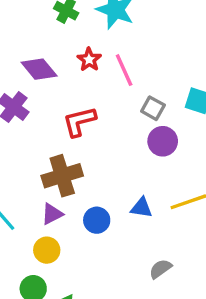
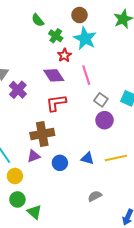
red star: (89, 60) -> (64, 55), moved
purple diamond: (39, 69) -> (54, 75), moved
yellow circle: (47, 250) -> (15, 176), moved

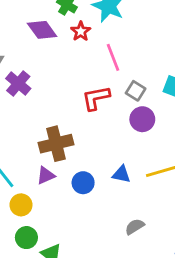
purple diamond: (54, 75) -> (42, 30), moved
red L-shape: (56, 103) -> (96, 98), moved

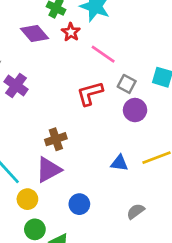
pink line: (113, 57) -> (103, 54), turned -30
brown cross: (56, 144) -> (56, 139), size x0.7
purple triangle: (46, 175) -> (48, 170), size x1.5
blue circle: (83, 183) -> (79, 204), moved

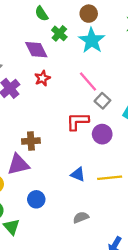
red star: (71, 32) -> (42, 78), moved
gray square: (127, 84) -> (102, 101), moved
red L-shape: (90, 93) -> (78, 121), moved

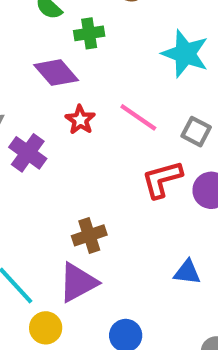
green cross: (59, 33) -> (89, 33), turned -35
cyan star: (92, 40) -> (185, 54), moved
pink line: (88, 81) -> (138, 117), moved

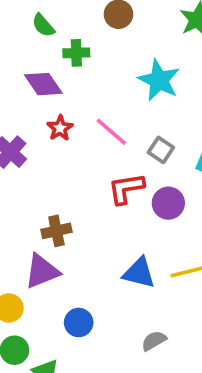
blue triangle: (187, 272) -> (139, 273), size x1.4

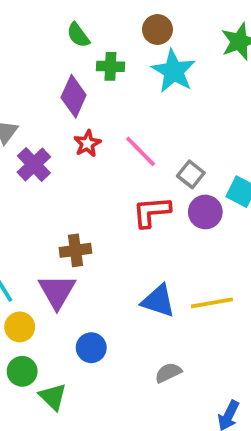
cyan star: (159, 80) -> (174, 71), moved
purple diamond: (43, 84) -> (74, 96), turned 54
purple circle: (168, 203) -> (205, 212), moved
purple triangle: (42, 271) -> (57, 291), turned -42

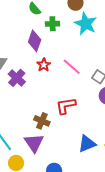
red L-shape: (151, 212) -> (66, 106), moved
brown cross: (75, 250) -> (42, 121), turned 35
blue triangle: (158, 301) -> (87, 144), turned -36

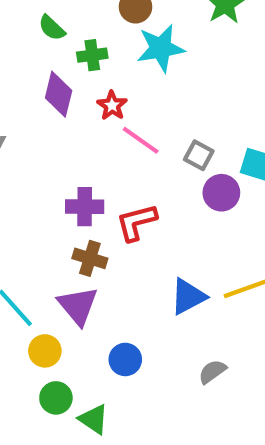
cyan star: (86, 24) -> (161, 48), turned -30
red star: (44, 65) -> (112, 105), moved
purple cross: (17, 78) -> (85, 207), moved, turned -36

